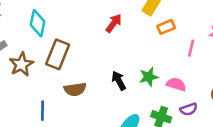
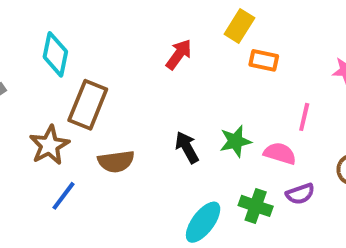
orange rectangle: (166, 27) -> (264, 60), turned 35
pink line: (191, 48) -> (304, 117), moved
brown star: (21, 64) -> (49, 145), moved
blue line: (43, 111) -> (64, 196), turned 36

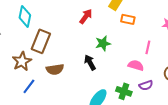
green star: (235, 141) -> (103, 43), moved

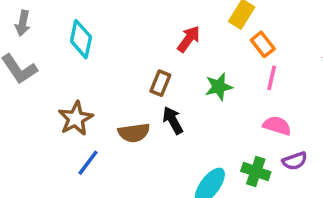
orange rectangle: (128, 19) -> (263, 44), turned 40
brown rectangle: (41, 41) -> (160, 83), moved, size x0.6
pink line: (148, 47) -> (272, 78), moved
black arrow: (90, 62) -> (173, 120), moved

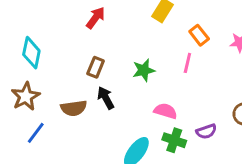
cyan diamond: (81, 39) -> (31, 53), moved
red arrow: (189, 39) -> (96, 18), moved
orange rectangle: (263, 44) -> (199, 35), moved
pink semicircle: (277, 126) -> (166, 111), moved

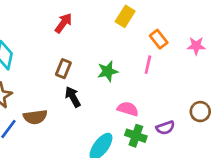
brown semicircle: (74, 108) -> (35, 117), moved

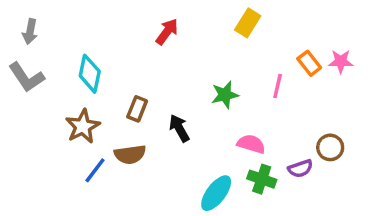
orange rectangle: (159, 39) -> (309, 63), moved
brown rectangle: (63, 69) -> (137, 109), moved
brown circle: (200, 112) -> (330, 147), moved

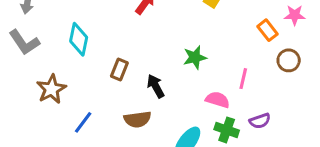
pink star: (341, 61) -> (295, 15), moved
pink line: (278, 86) -> (243, 79), moved
brown star: (83, 126) -> (51, 89), moved
brown circle: (330, 147) -> (289, 60), moved
brown semicircle: (130, 154) -> (137, 119), moved

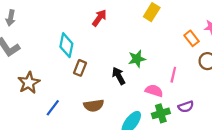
cyan diamond: (79, 39) -> (66, 45), moved
black arrow: (156, 86) -> (119, 76), moved
green cross: (227, 130) -> (161, 113), turned -36

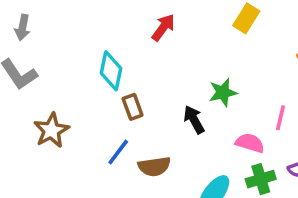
brown rectangle: (80, 68) -> (133, 107), turned -42
blue line: (53, 108) -> (118, 152), moved

